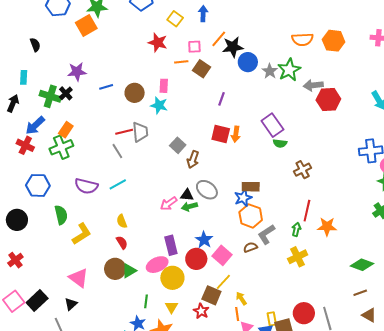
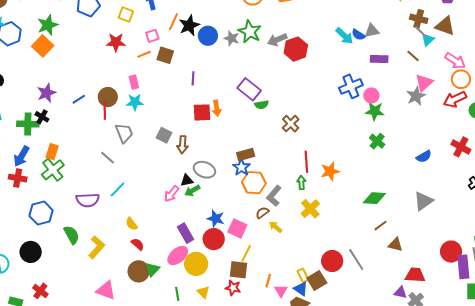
red line: (124, 132) -> (105, 111), moved, turned -60
yellow arrow: (241, 298) -> (276, 227), moved
orange line: (237, 314) -> (268, 281), turned 40

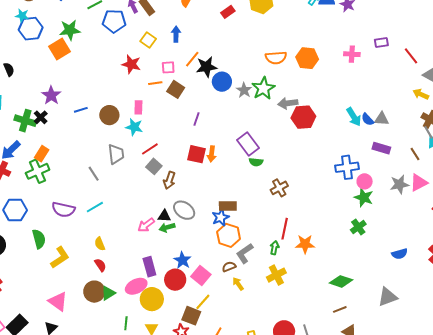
purple star: (47, 93) -> (51, 95), turned -30
gray star: (416, 96) -> (399, 184), moved
red line: (105, 111) -> (150, 149), moved, turned 42

